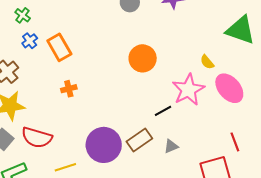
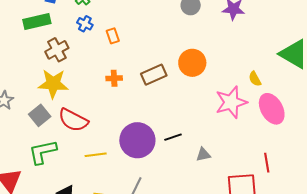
blue cross: (30, 41) -> (85, 24), turned -35
orange rectangle: (59, 47) -> (113, 36), size x0.6
black line: (163, 111) -> (173, 137), moved
brown rectangle: (139, 140) -> (154, 75), moved

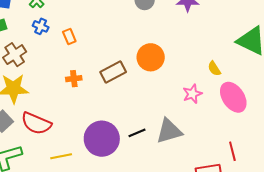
pink star: (231, 102) -> (192, 94), size x0.6
gray triangle: (203, 155) -> (169, 131), moved, size x1.8

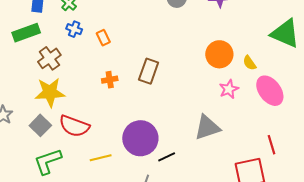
orange circle: (151, 57) -> (219, 54), moved
brown rectangle: (113, 72) -> (149, 71), turned -40
black line: (137, 133) -> (167, 157), moved

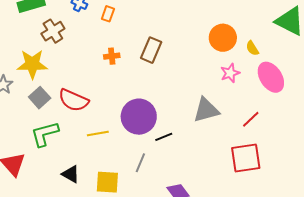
orange rectangle: (103, 38) -> (108, 14), turned 42
yellow star: (50, 92) -> (32, 64), moved
red line: (272, 145) -> (251, 119), moved, turned 60

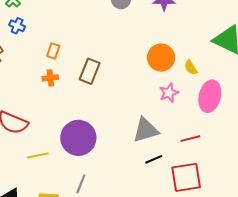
orange rectangle: (108, 14) -> (53, 51), moved
pink ellipse: (271, 77) -> (210, 96), turned 48
red line: (251, 119) -> (190, 139), turned 30
black line: (164, 137) -> (154, 159), moved

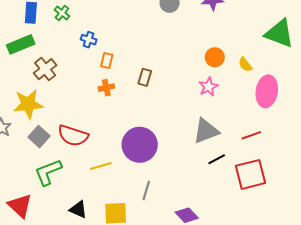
blue cross: (17, 26) -> (89, 40), moved
orange circle: (161, 58) -> (215, 57), size x0.7
brown rectangle: (90, 71) -> (145, 77), size x0.7
pink star: (169, 93) -> (208, 87), moved

